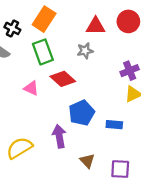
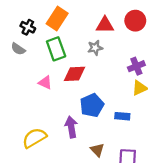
red diamond: (63, 79) -> (75, 74), turned -45

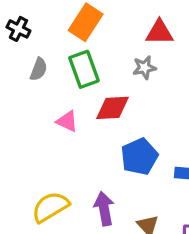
black cross: (28, 27) -> (18, 29), moved
gray semicircle: (18, 49) -> (39, 69), moved, turned -104
purple arrow: (71, 127) -> (104, 209), moved

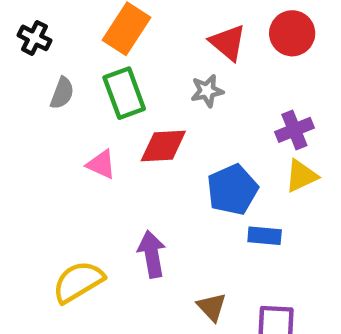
red triangle: (159, 32) -> (228, 43), turned 40
blue pentagon: (139, 157) -> (232, 190), moved
purple arrow: (104, 209) -> (152, 254), moved

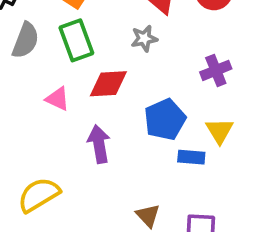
gray semicircle: (62, 93) -> (26, 40), size x1.4
yellow triangle: (301, 176) -> (220, 131), moved, turned -36
purple arrow: (152, 254) -> (99, 144), moved

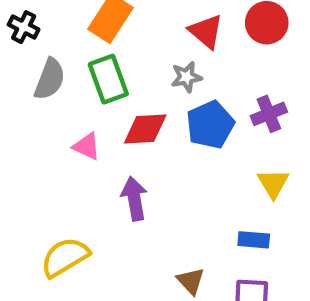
blue pentagon: (165, 119) -> (210, 125), moved
blue rectangle: (191, 157) -> (254, 240), moved

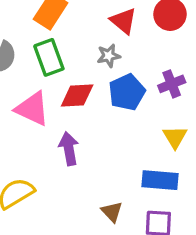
pink triangle: (87, 146) -> (32, 109), size x1.6
blue rectangle: (254, 240) -> (160, 180), size x1.5

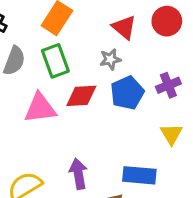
pink triangle: (32, 109) -> (40, 108), turned -32
purple arrow: (69, 149) -> (78, 174), moved
blue rectangle: (160, 180) -> (139, 175), moved

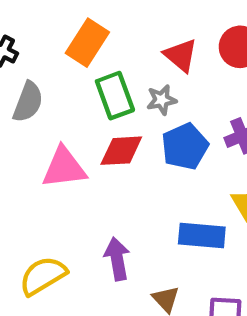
green rectangle: (55, 61) -> (115, 96), moved
blue rectangle: (139, 175) -> (202, 235), moved

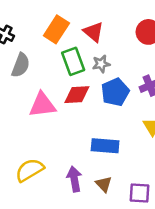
red triangle: (181, 55) -> (94, 32), moved
blue rectangle: (202, 235) -> (105, 146), moved
purple arrow: (117, 259) -> (74, 179), moved

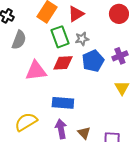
red triangle: (94, 32) -> (76, 14), turned 48
blue rectangle: (105, 146) -> (63, 103), moved

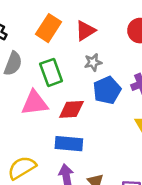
green rectangle: (60, 37) -> (51, 72), moved
red diamond: (63, 63) -> (71, 109), moved

